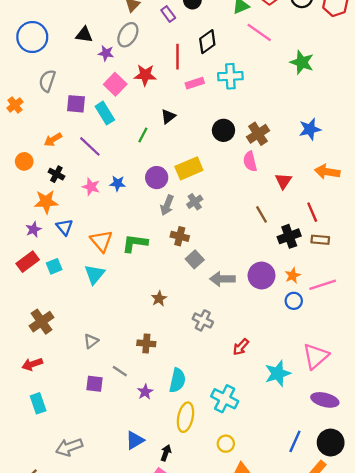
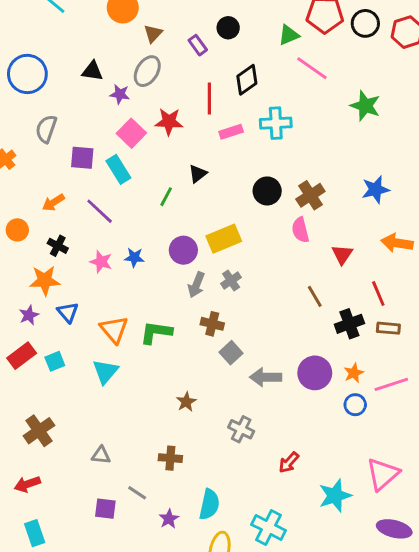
gray triangle: (91, 341) -> (101, 455), turned 42

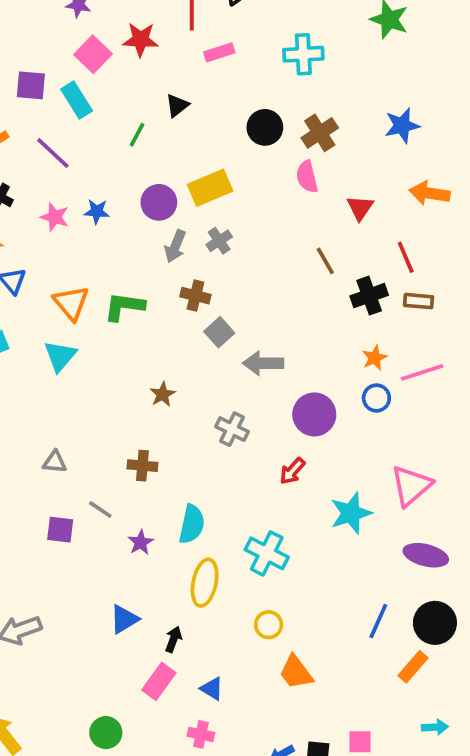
cyan cross: (276, 123) -> (303, 54), moved
purple circle: (315, 373) -> (314, 414), moved

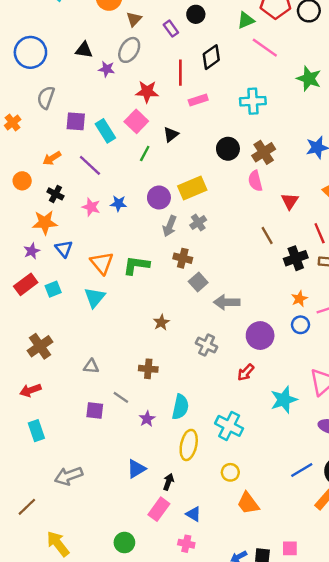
pink square: (93, 54) -> (136, 121), moved
blue line: (378, 621) -> (302, 470), turned 35

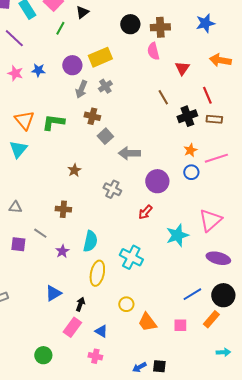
brown cross: (264, 152) -> (160, 27), turned 30
yellow circle: (230, 472) -> (126, 304), moved
pink square: (290, 548) -> (180, 325), moved

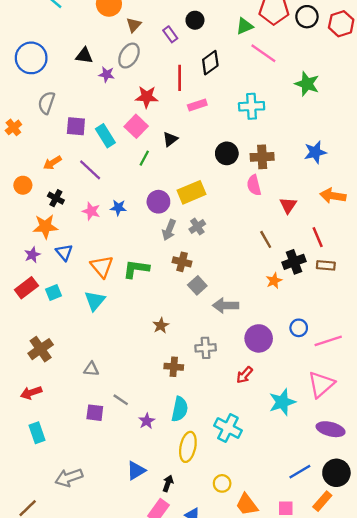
orange star: (190, 150) -> (274, 281), moved
pink line: (216, 158) -> (328, 341), moved
gray cross: (112, 189) -> (206, 348), turned -30
brown cross: (63, 209) -> (174, 367), moved

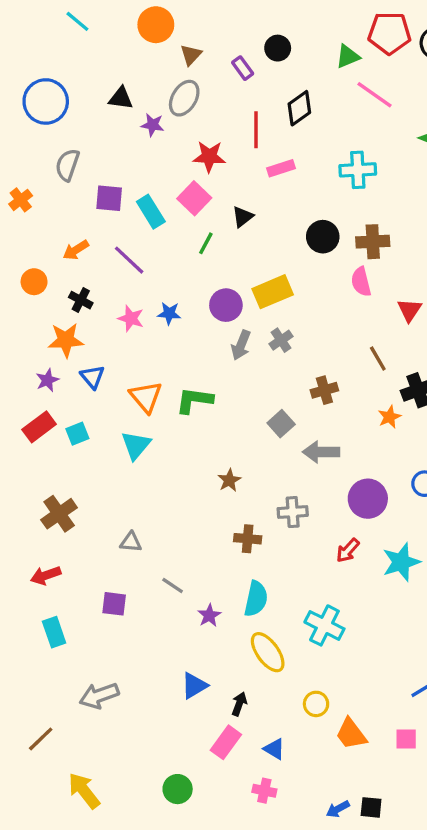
brown cross: (182, 262) -> (324, 390), moved, turned -30
cyan star: (282, 402) -> (401, 562), moved
purple square: (95, 413) -> (114, 604), moved
yellow ellipse: (188, 447) -> (268, 652), turned -48

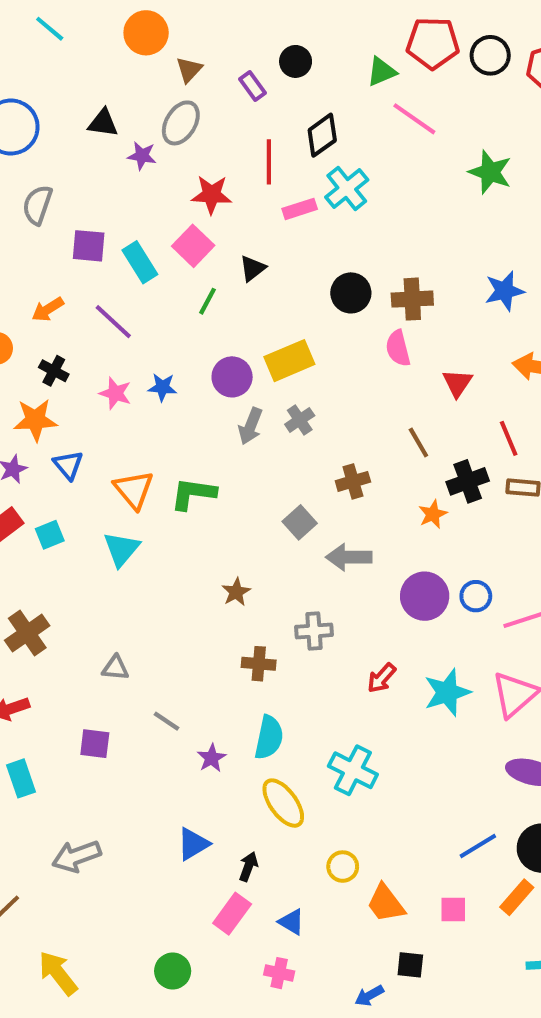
cyan cross: (358, 170) -> (347, 188), moved, turned -36
purple circle: (368, 499) -> (425, 596), moved
black square: (371, 807) -> (410, 965), moved

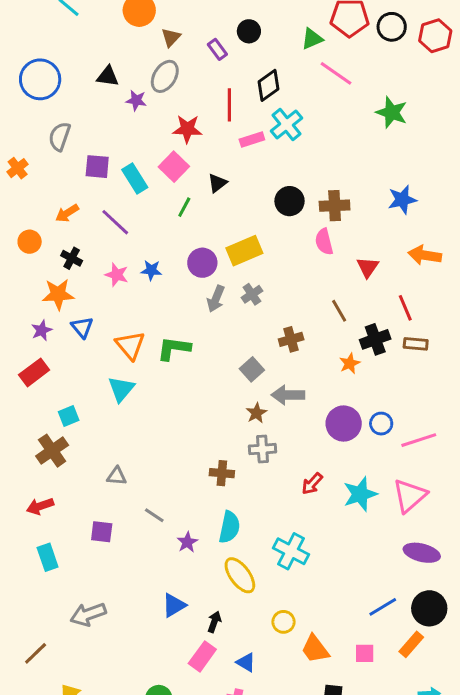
cyan square: (50, 535) -> (69, 416), moved
brown star: (236, 592) -> (256, 413), moved

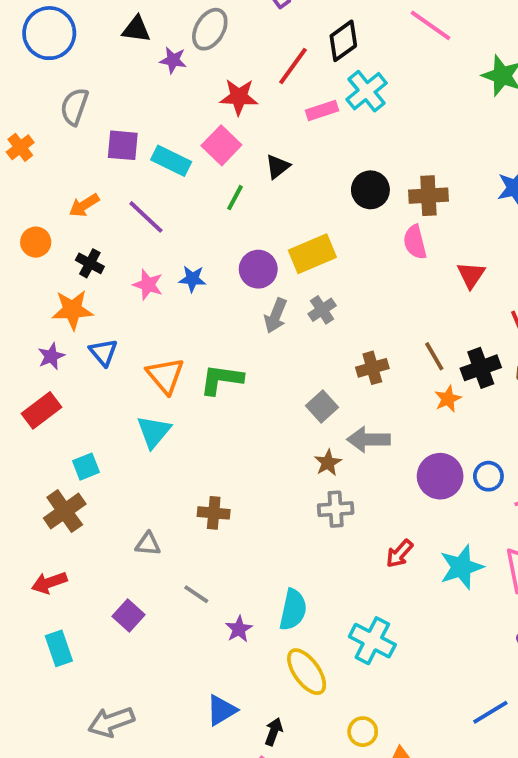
red line: (229, 105) -> (293, 66), turned 36
cyan rectangle: (135, 179) -> (171, 161), turned -32
brown line: (339, 311) -> (434, 356), moved
brown cross: (222, 473) -> (214, 513), moved
purple square: (102, 532) -> (129, 616), turned 35

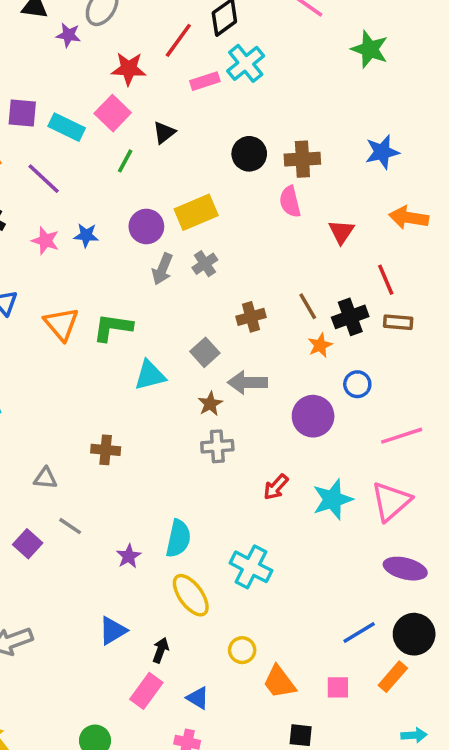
cyan triangle: (154, 432) -> (150, 375), moved, turned 36
blue circle: (488, 476) -> (357, 384), moved
gray line: (196, 594) -> (70, 526), moved

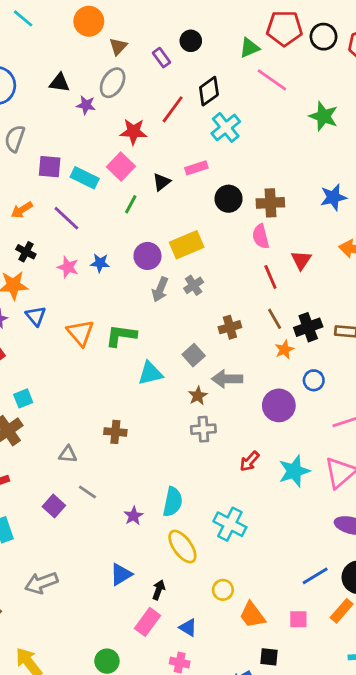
pink rectangle: (205, 81) -> (196, 168), moved
red line: (386, 280) -> (270, 277), moved

